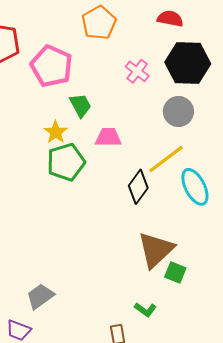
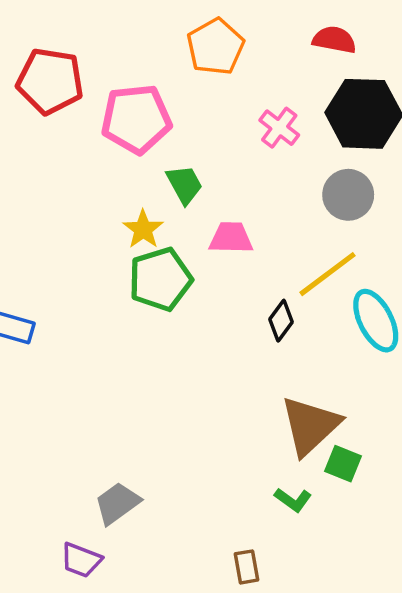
pink pentagon: (52, 66) -> (136, 119), turned -30
black diamond: (138, 187) -> (281, 321), size x0.7
green L-shape: (145, 310) -> (293, 500), moved

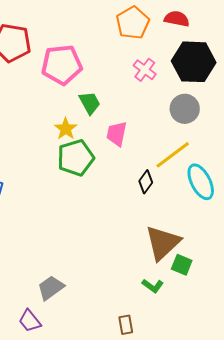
orange pentagon: (215, 47) -> (133, 23), moved
pink trapezoid: (231, 238) -> (117, 134), turned -80
purple trapezoid: (81, 560) -> (30, 321), turned 30

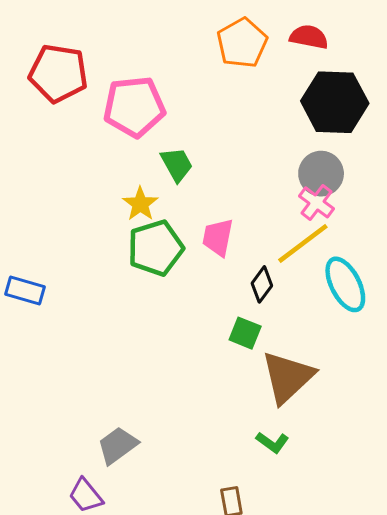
pink cross: (145, 70) -> (316, 202), moved
pink trapezoid: (117, 134) -> (218, 237), moved
green square: (182, 265) -> (245, 333), moved

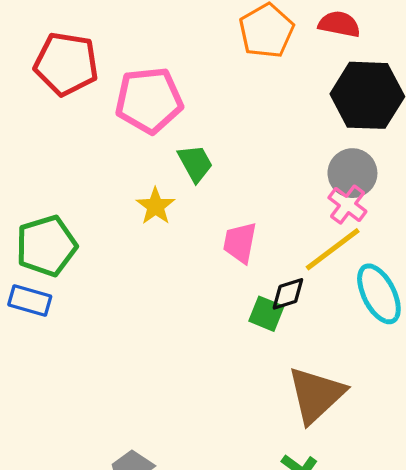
green pentagon: (156, 248) -> (46, 246), moved
black diamond: (262, 284) -> (288, 294), turned 36
green square: (245, 333) -> (266, 314), moved

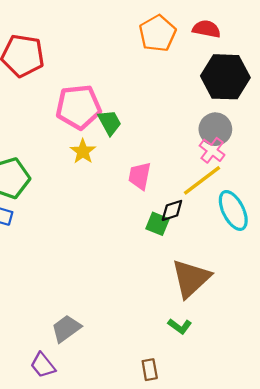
pink pentagon: (149, 100) -> (78, 107), moved

